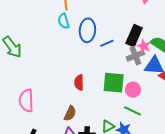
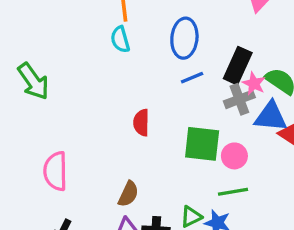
blue ellipse: (87, 30) -> (184, 38), moved
red semicircle: (79, 82) -> (141, 123), moved
green line: (133, 111) -> (233, 192), turned -36

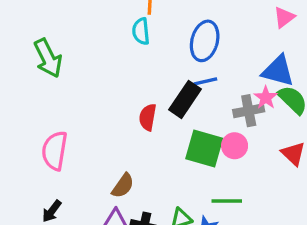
black rectangle: (238, 66) -> (185, 99), moved
blue triangle: (271, 117) -> (278, 71), moved
pink circle: (234, 156) -> (235, 146), moved

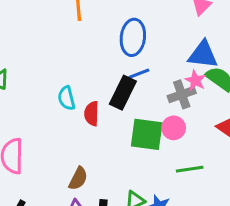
cyan semicircle: (141, 31) -> (66, 98), moved
green line: (227, 201) -> (190, 169), moved

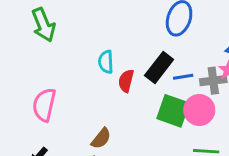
blue line: (139, 74) -> (183, 77), moved
pink circle: (174, 128) -> (199, 110), size x1.4

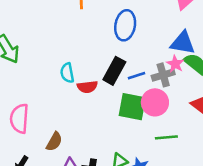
red semicircle: (126, 81) -> (87, 87), turned -102
brown semicircle: (101, 138) -> (54, 142), moved

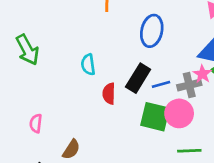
cyan semicircle: (67, 73) -> (88, 65), moved
red semicircle: (87, 87) -> (109, 94), turned 96
pink semicircle: (19, 119) -> (36, 123), size x0.6

